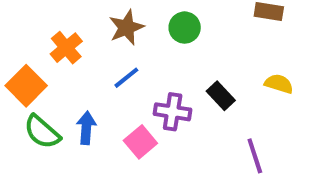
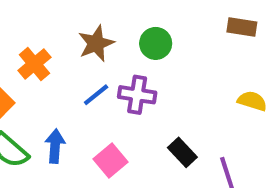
black rectangle: (221, 96) -> (182, 152), moved
purple cross: (173, 112) -> (137, 95), moved

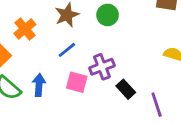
purple cross: (137, 95) -> (102, 67), moved, turned -30
pink square: (110, 161) -> (77, 82), moved, turned -35

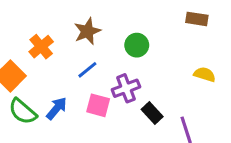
green circle: (108, 15) -> (137, 45), moved
blue arrow: (39, 85) -> (57, 108), turned 35

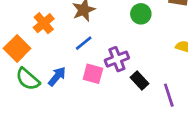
green circle: (137, 45) -> (141, 14), moved

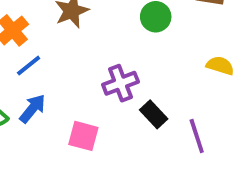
blue line: (84, 43) -> (29, 66), moved
pink square: (93, 74) -> (83, 136), moved

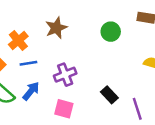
blue line: (29, 66) -> (28, 63), turned 30
purple cross: (120, 83) -> (65, 75), moved

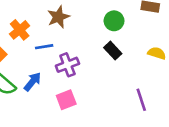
blue line: (28, 63) -> (44, 47), moved
black rectangle: (109, 95) -> (113, 51), moved
pink square: (64, 109) -> (66, 100), turned -36

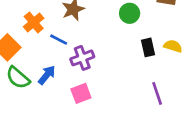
blue line: (44, 47) -> (59, 40), turned 36
black rectangle: (113, 51) -> (148, 47), moved, turned 30

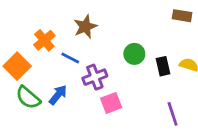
green circle: (130, 13) -> (134, 54), moved
pink square: (81, 93) -> (111, 103), moved

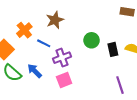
blue arrow: (58, 95) -> (35, 71), turned -84
pink square: (111, 103) -> (64, 80), moved

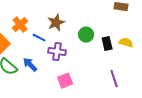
brown star: (55, 20) -> (56, 23), moved
purple cross: (62, 58) -> (57, 52), turned 30
pink square: (64, 80) -> (65, 81), moved

